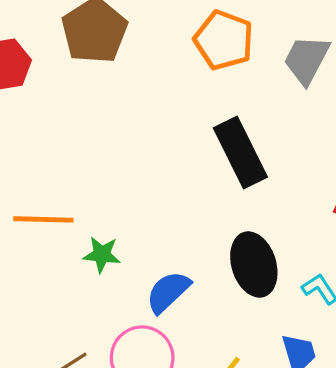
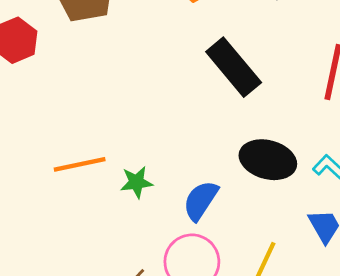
black ellipse: (254, 265) -> (268, 160), turned -44

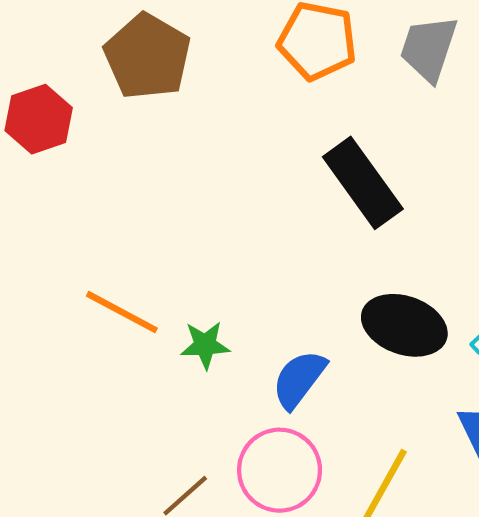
orange line: (80, 164) -> (122, 312), turned 36

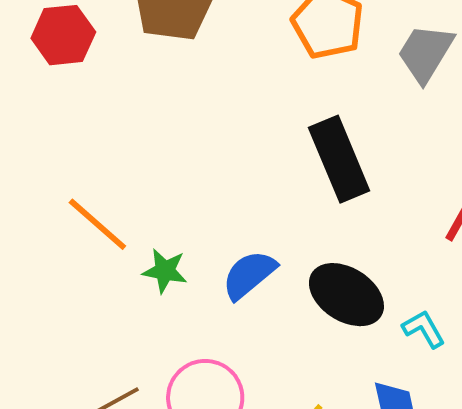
blue semicircle: (299, 379) -> (249, 275), moved

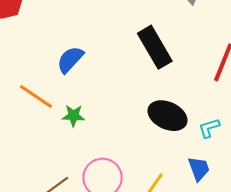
blue semicircle: (249, 275) -> (70, 60), moved
cyan L-shape: (424, 329) -> (209, 128), turned -70

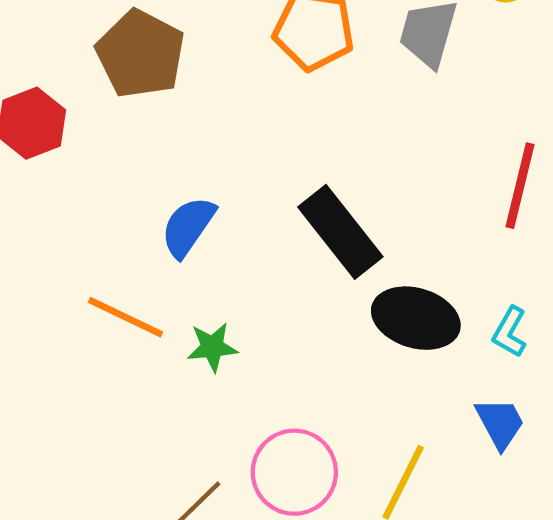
black rectangle: (155, 47) -> (340, 232), moved
cyan L-shape: (209, 128) -> (510, 332), turned -35

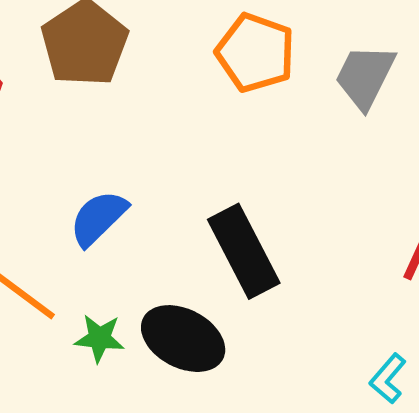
black ellipse: (416, 318) -> (183, 339), moved

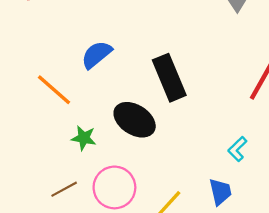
green star: (99, 338) -> (84, 138), moved

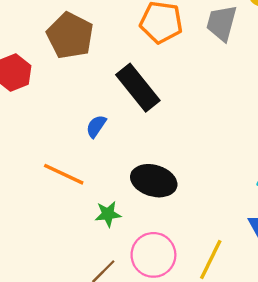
blue semicircle: (96, 55) -> (96, 126), size x0.7
black rectangle: (169, 78) -> (138, 88), moved

